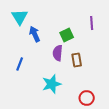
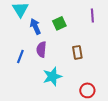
green square: (67, 35) -> (59, 23), moved
purple semicircle: (58, 53) -> (41, 49), moved

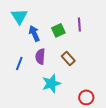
purple line: (92, 15) -> (79, 24), moved
brown rectangle: (77, 52) -> (68, 58), moved, turned -32

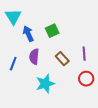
purple line: (79, 24) -> (84, 54), moved
red circle: (86, 97) -> (86, 79), moved

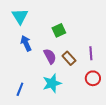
blue arrow: (28, 34) -> (26, 43), moved
purple semicircle: (34, 57) -> (50, 56), moved, turned 147
blue line: (13, 64) -> (20, 89), moved

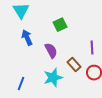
brown rectangle: (69, 58) -> (74, 65), moved

